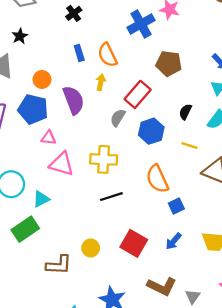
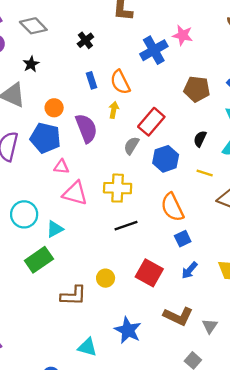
brown pentagon: (169, 63) -> (197, 89), moved
blue square: (176, 206) -> (183, 239), moved

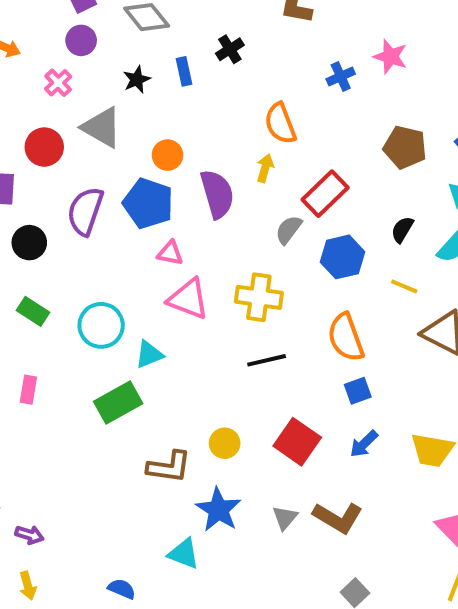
blue cross: (154, 50) -> (341, 76), size x0.6
blue rectangle: (92, 80) -> (184, 71), moved
gray triangle: (210, 326) -> (285, 518), moved
blue star: (128, 330) -> (218, 510), moved

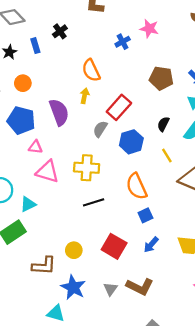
orange circle: (168, 155) -> (23, 83), moved
yellow line: (404, 286) -> (167, 156), turned 40

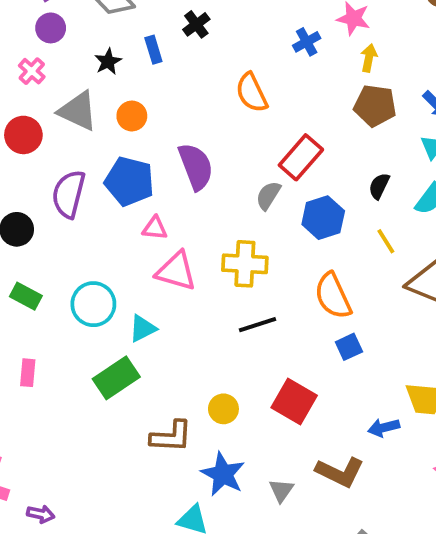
yellow arrow: (85, 96) -> (369, 58), moved
blue arrow: (151, 245) -> (384, 428), moved, turned 35
gray triangle: (110, 289) -> (281, 490), moved

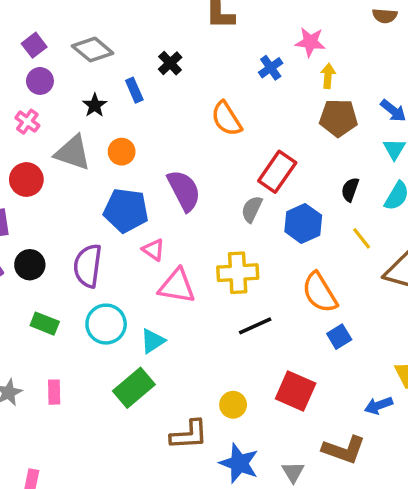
purple semicircle: (69, 194) -> (88, 266), moved
pink triangle: (155, 228) -> (153, 250), turned 35

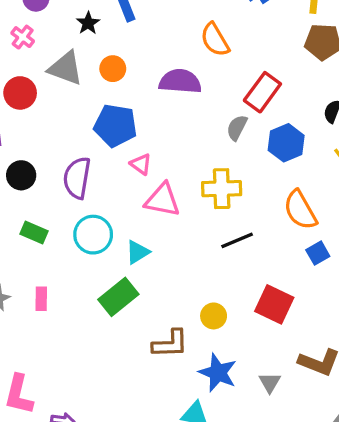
purple semicircle: (184, 190) -> (180, 81), moved, turned -60

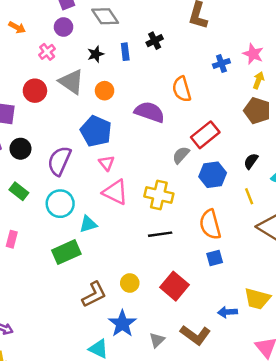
brown L-shape: (170, 344) -> (94, 295), turned -40

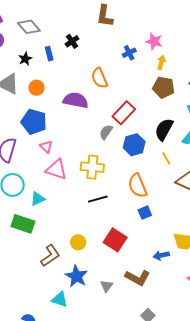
black semicircle: (251, 161) -> (164, 129), size x1.6
green rectangle: (66, 252) -> (23, 224), turned 50

